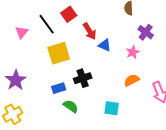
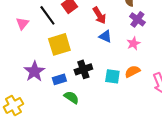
red arrow: (90, 31) -> (99, 15), moved
purple cross: (146, 32) -> (137, 19), moved
purple star: (16, 80) -> (34, 71), moved
cyan square: (112, 108) -> (112, 76), moved

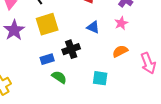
blue triangle: (105, 36) -> (93, 27), moved
purple star: (34, 71) -> (14, 30), moved
cyan square: (112, 76) -> (100, 78), moved

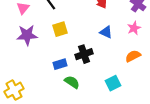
yellow square: (47, 24) -> (60, 29), size x0.7
purple star: (14, 30) -> (27, 35), turned 30
cyan square: (100, 78) -> (113, 83), turned -35

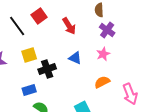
black cross: (84, 54) -> (47, 69), moved

